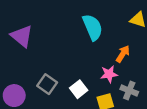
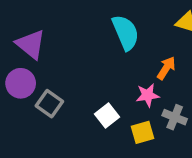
gray square: (47, 84) -> (49, 104), moved
purple circle: (14, 96) -> (21, 83), moved

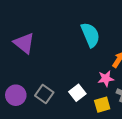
purple circle: (21, 83) -> (16, 95), moved
gray square: (49, 104) -> (44, 94), moved

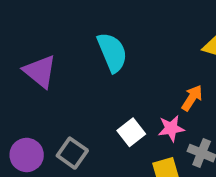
cyan semicircle: (90, 35) -> (112, 52), moved
white square: (77, 93) -> (131, 132), moved

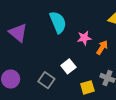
pink star: (171, 128) -> (84, 38), moved
gray square: (72, 153) -> (46, 80), moved

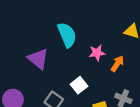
purple triangle: (18, 33) -> (38, 59), moved

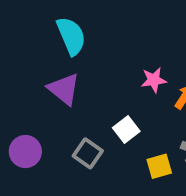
cyan semicircle: (67, 35) -> (71, 36), moved

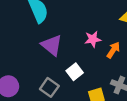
purple triangle: (64, 89) -> (52, 45), moved

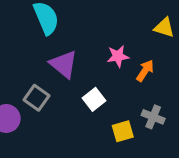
gray square: (49, 87) -> (37, 98), moved

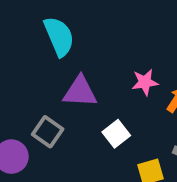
purple triangle: (64, 64) -> (80, 92), turned -36

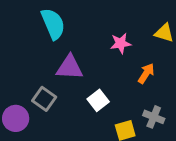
pink star: (145, 82) -> (121, 43), moved

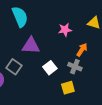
gray cross: (154, 117) -> (75, 67), moved

